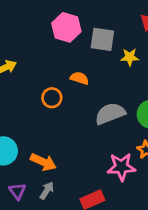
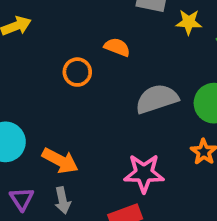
pink star: (121, 167) -> (144, 173), moved
gray arrow: (47, 190) -> (63, 200), turned 132

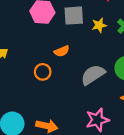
orange semicircle: (117, 47) -> (62, 51), turned 152

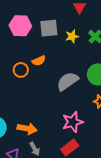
orange circle: (43, 72) -> (21, 70), moved

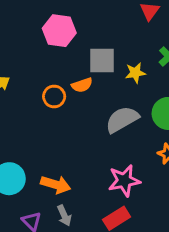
gray square: (49, 28) -> (102, 60), moved
yellow star: (72, 36) -> (135, 73), moved

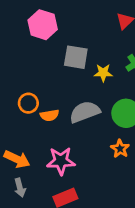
orange semicircle: (82, 85) -> (49, 115), moved
orange circle: (54, 96) -> (28, 103), moved
pink star: (124, 181) -> (61, 161), moved

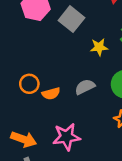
gray square: (76, 57) -> (71, 19), moved, turned 35
gray semicircle: (85, 112) -> (85, 87), size x0.7

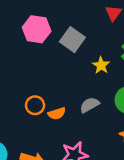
yellow star: (99, 47) -> (101, 65), turned -30

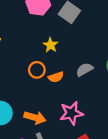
yellow star: (101, 65) -> (51, 45), moved

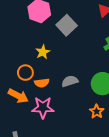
pink star: (71, 113) -> (43, 108), moved
orange arrow: (35, 118) -> (18, 96), moved

